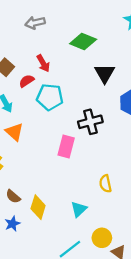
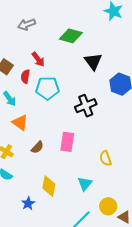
red semicircle: (27, 81) -> (25, 76), turned -40
pink rectangle: (66, 147) -> (67, 142), moved
brown semicircle: (13, 197) -> (37, 147), moved, turned -80

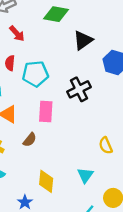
red arrow: (38, 59) -> (17, 34), moved
black triangle: (93, 62) -> (83, 40), turned 36
pink rectangle: (67, 142) -> (46, 112), moved

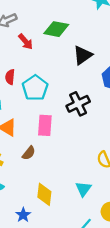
red arrow: (17, 34) -> (26, 42), moved
cyan pentagon: (35, 74) -> (35, 88), turned -30

